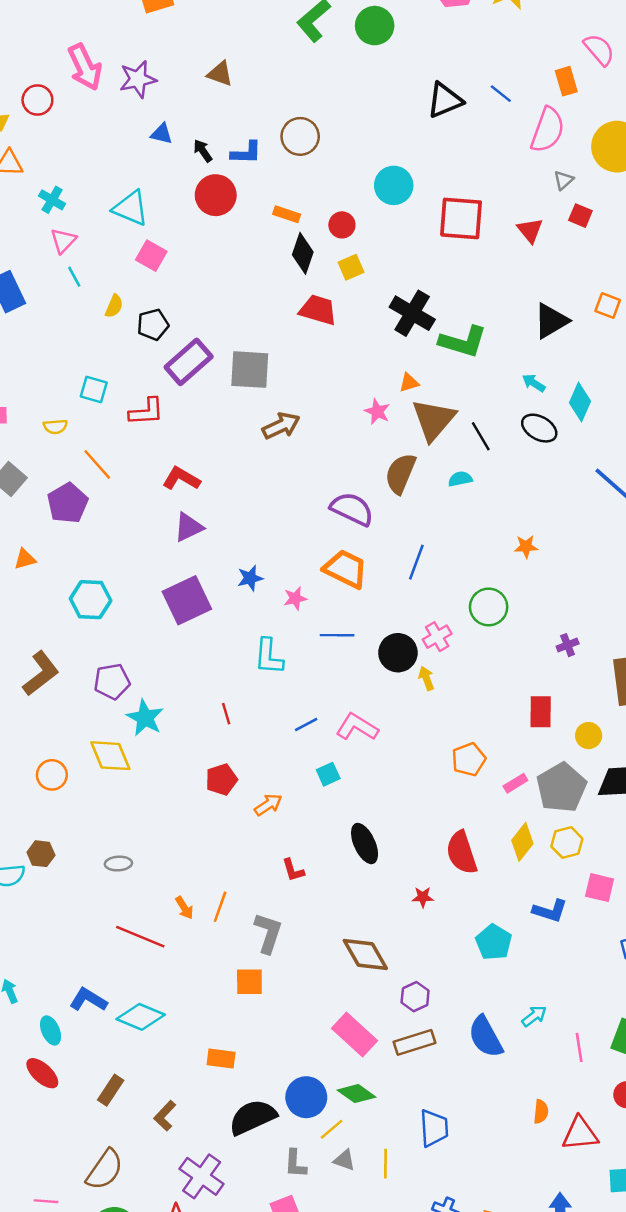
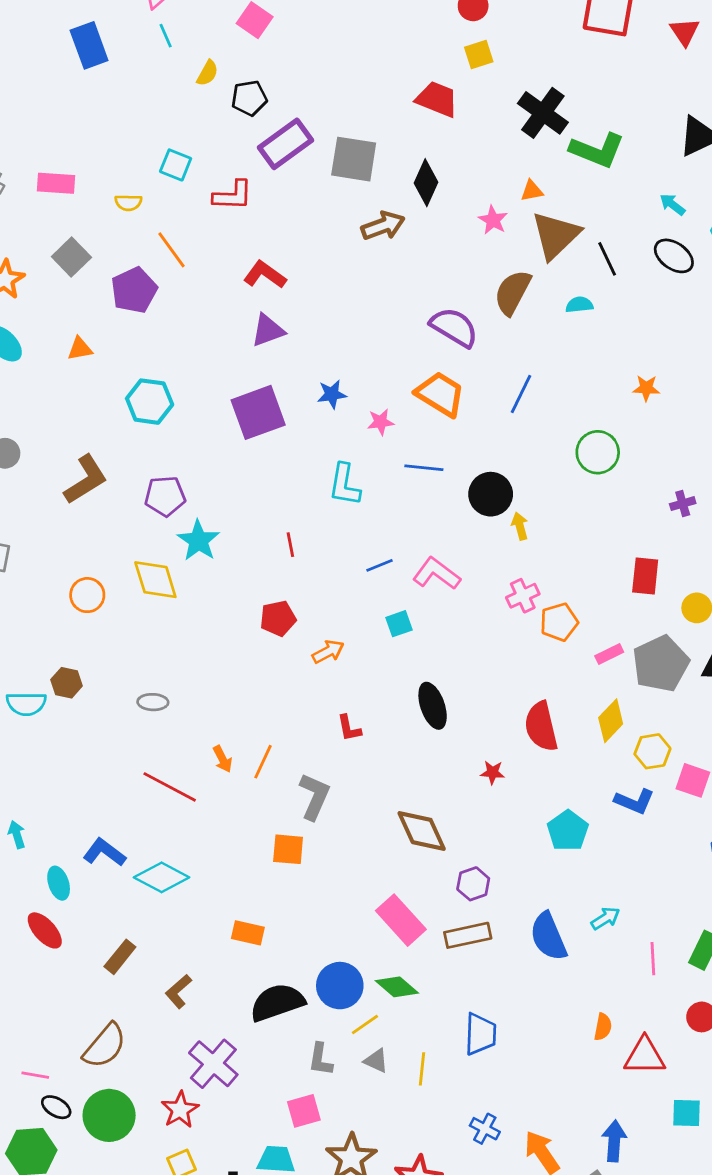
black diamond: (303, 253) -> (426, 183), moved
pink cross: (437, 637) -> (523, 596), moved
yellow hexagon: (567, 843) -> (652, 751), moved

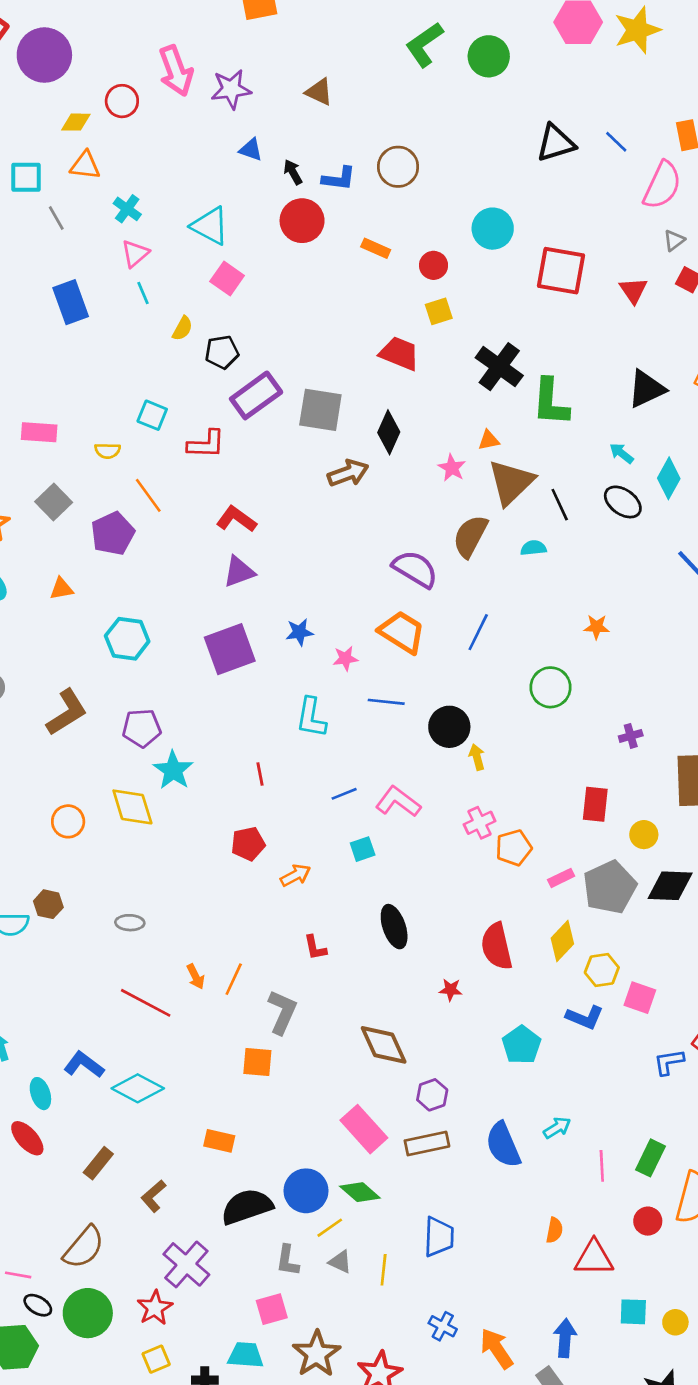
green L-shape: (597, 150) -> (551, 402), turned 72

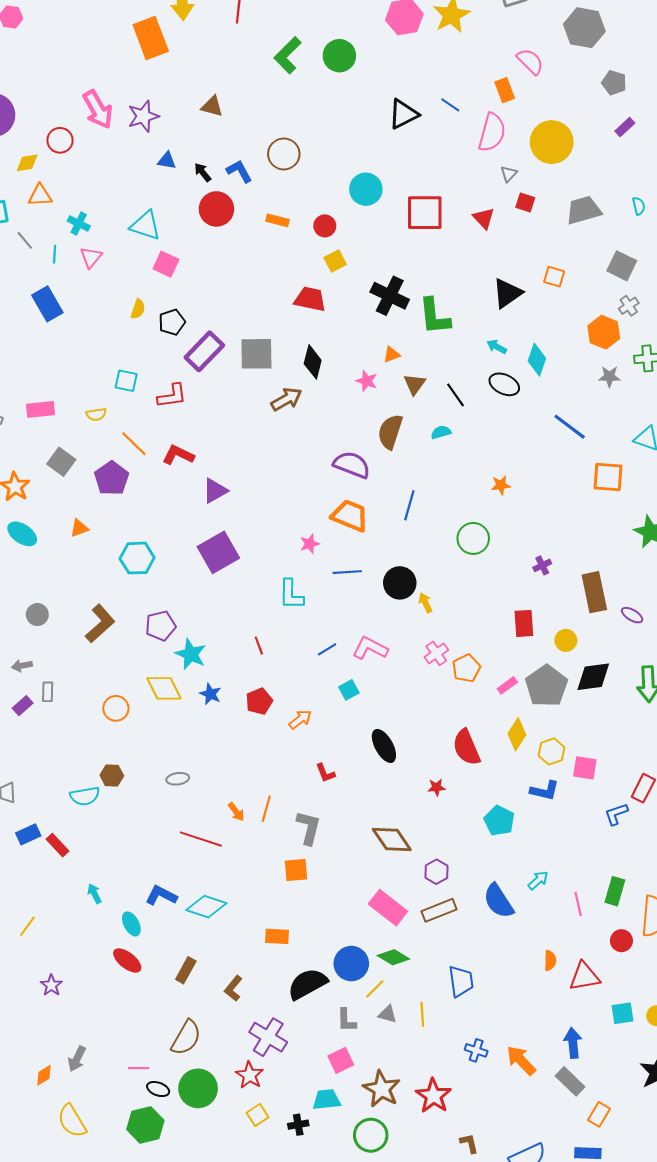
blue L-shape: (339, 179) -> (239, 171), turned -116
cyan line: (143, 293) -> (55, 254), moved, turned 36
brown triangle: (511, 482) -> (415, 384), size x0.6
red L-shape: (236, 519) -> (178, 455), moved
blue star: (299, 632) -> (210, 694), moved, turned -30

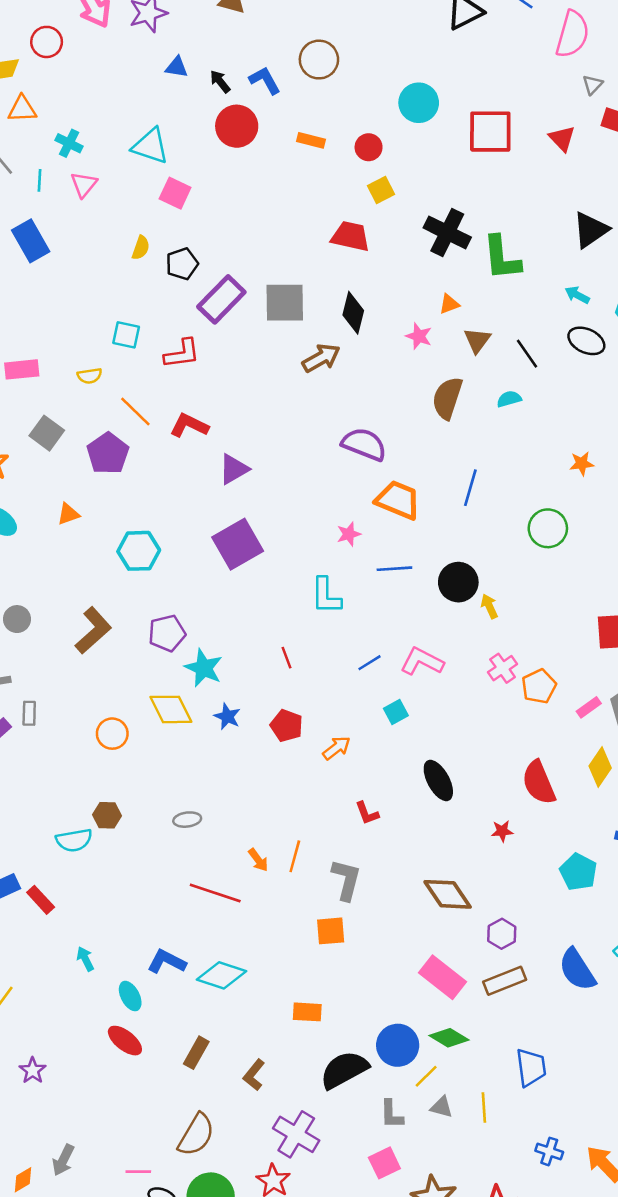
purple semicircle: (352, 465) -> (364, 444), moved
red pentagon: (259, 701) -> (287, 726), turned -30

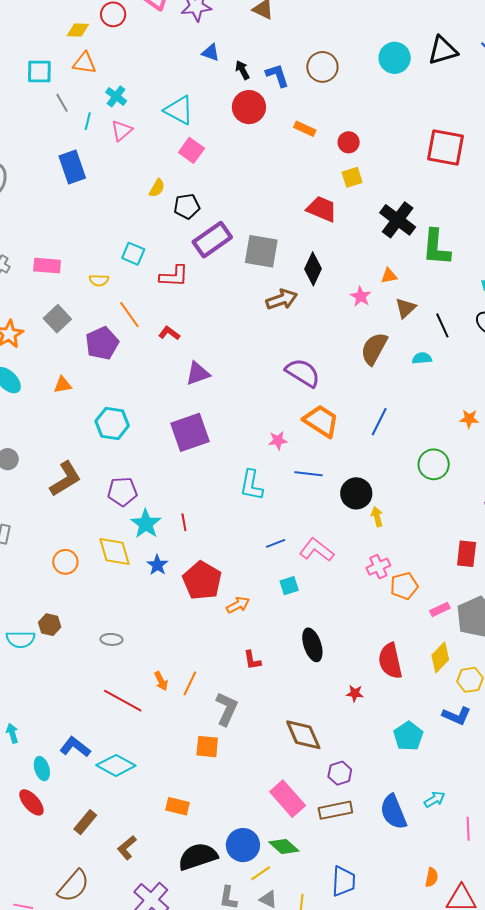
cyan circle: (419, 103) -> (395, 58), moved
red L-shape: (189, 425) -> (169, 333), size x0.7
red line: (287, 658) -> (184, 522), moved
red pentagon: (287, 726) -> (202, 581), size x1.5

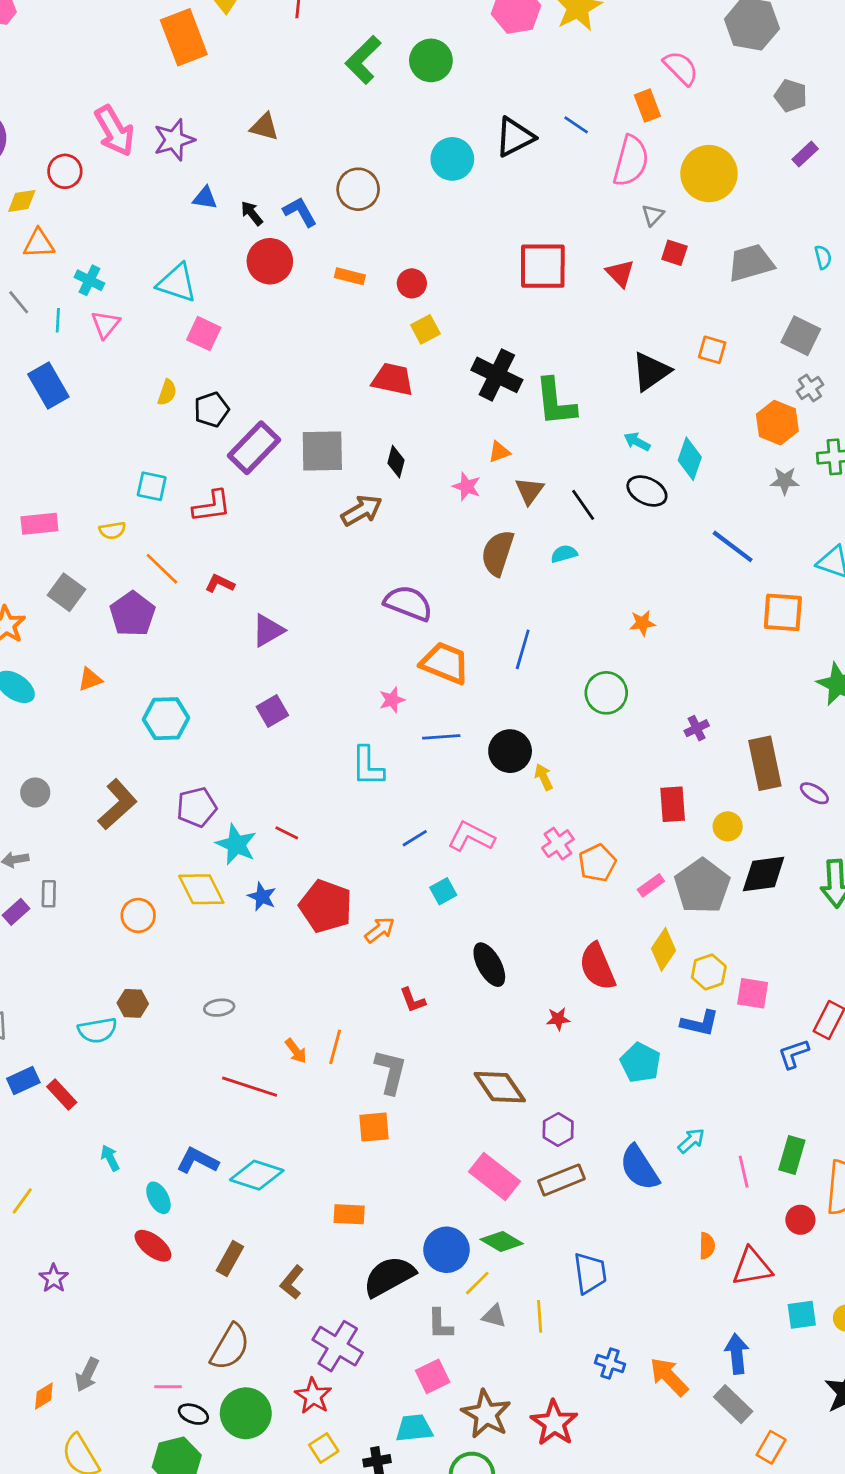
black diamond: (313, 269) -> (396, 462), size x0.7
purple square: (190, 432) -> (272, 711), size x0.6
red line: (184, 522) -> (287, 833), turned -42

